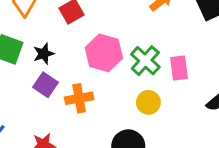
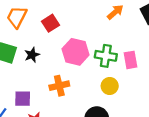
green cross: (145, 61) -> (106, 56), turned -30
purple square: (46, 85) -> (23, 99), moved, turned -30

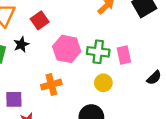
black star: (32, 55) -> (21, 45), moved

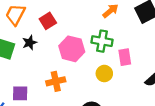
green cross: (98, 52) -> (102, 41), moved
yellow circle: (103, 83) -> (104, 74), moved

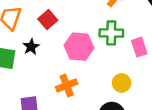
yellow circle: (104, 74) -> (122, 83), moved

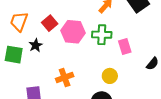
pink hexagon: (79, 47) -> (73, 32), moved

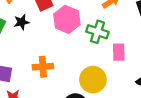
yellow circle: (110, 76) -> (93, 80), size x1.5

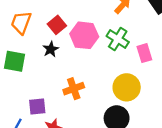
black star: (22, 22) -> (51, 49), moved
green cross: (97, 32) -> (118, 39), turned 30

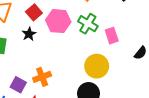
orange cross: (74, 89) -> (42, 77), moved
purple square: (37, 107) -> (18, 85), turned 35

